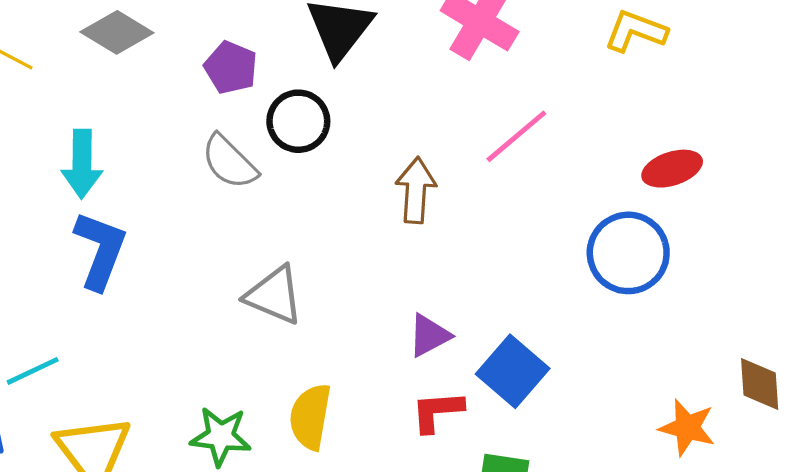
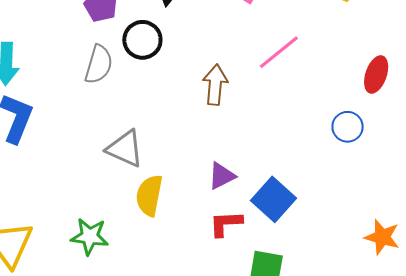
gray semicircle: (229, 162) -> (99, 64), turned -120
red ellipse: (672, 169) -> (376, 74), turned -54
blue circle: (628, 253) -> (348, 127), size x0.6
yellow semicircle: (310, 417) -> (149, 195), moved

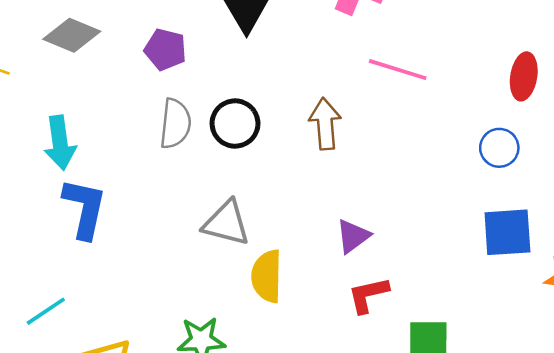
black circle: (142, 40) -> (235, 123), moved
pink line: (279, 52) -> (398, 70), turned 66
blue square: (274, 199) -> (507, 232), moved, turned -36

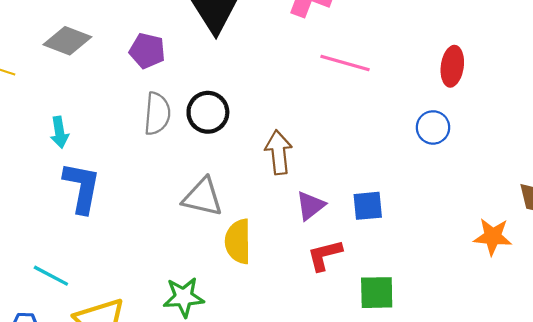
brown arrow: (325, 124) -> (279, 152), moved
cyan arrow: (60, 143) -> (59, 132), size x0.7
blue square: (507, 232) -> (368, 206), moved, size x0.7
cyan line: (46, 311) -> (51, 276), turned 63

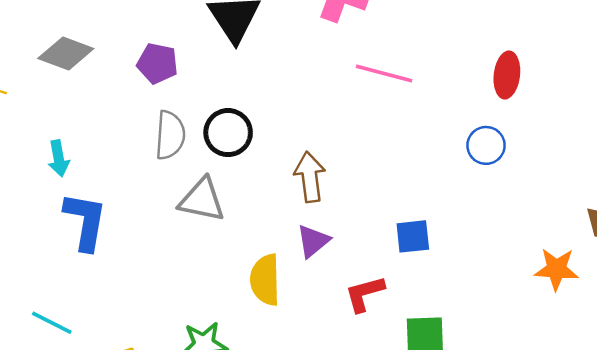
gray triangle: (203, 197) -> (202, 200), moved
purple triangle: (310, 206) -> (313, 241), moved

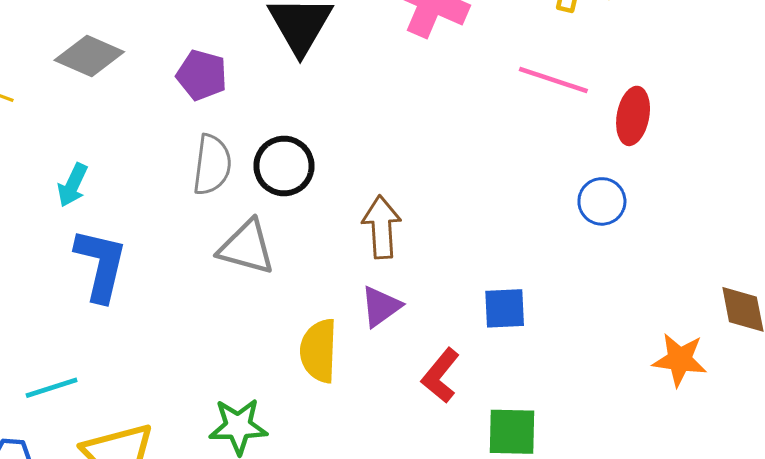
pink line: (384, 73) -> (553, 80), moved
cyan arrow: (59, 158) -> (73, 185), turned 32
red L-shape: (365, 294) -> (441, 376), turned -39
cyan line: (52, 323) -> (52, 388), turned -48

